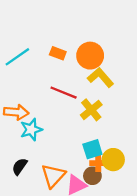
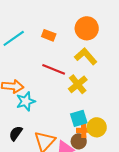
orange circle: (90, 56) -> (87, 28), moved

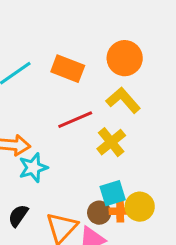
orange rectangle: (49, 35) -> (68, 69), size x1.5
red line: (54, 69) -> (75, 120), turned -45
brown circle: (79, 141) -> (99, 213), moved

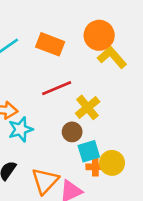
yellow L-shape: (123, 100) -> (112, 57), moved
brown circle: (99, 213) -> (72, 132), moved

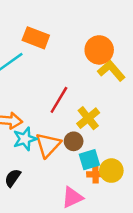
orange rectangle: (50, 44) -> (36, 38), moved
red line: (57, 88) -> (59, 100), turned -36
orange triangle: (45, 181) -> (48, 145), moved

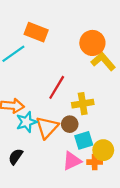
yellow cross: (88, 118) -> (83, 104), turned 30
orange cross: (95, 174) -> (95, 162), moved
pink triangle: (72, 197) -> (72, 161), moved

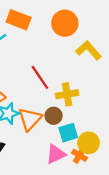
orange circle: (92, 43) -> (65, 23), moved
red line: (57, 87) -> (40, 77), turned -65
orange cross: (95, 162) -> (79, 155), turned 32

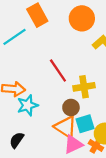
orange rectangle: (19, 20) -> (37, 15), turned 40
orange triangle: (30, 119) -> (66, 127), moved, turned -40

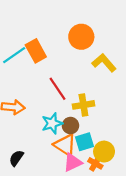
orange rectangle: (37, 15) -> (36, 51), moved
cyan star: (28, 105) -> (52, 123), moved

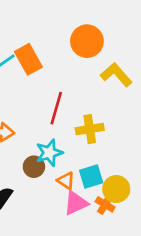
red line: (57, 89) -> (56, 108), turned 50
brown circle: (70, 126) -> (34, 167), moved
orange triangle: (65, 145) -> (66, 181), size x0.6

